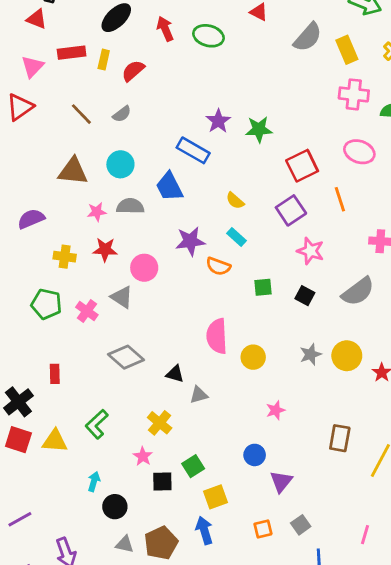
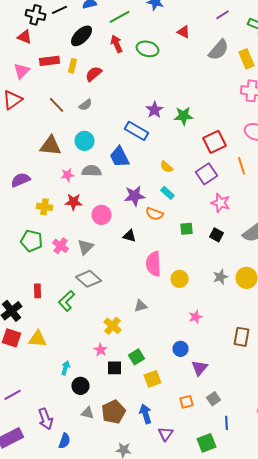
gray triangle: (122, 297) -> (86, 247), moved, turned 42
black triangle: (175, 374) -> (130, 236), moved
green L-shape: (97, 424) -> (66, 301), moved
blue arrow: (204, 530) -> (146, 414), moved

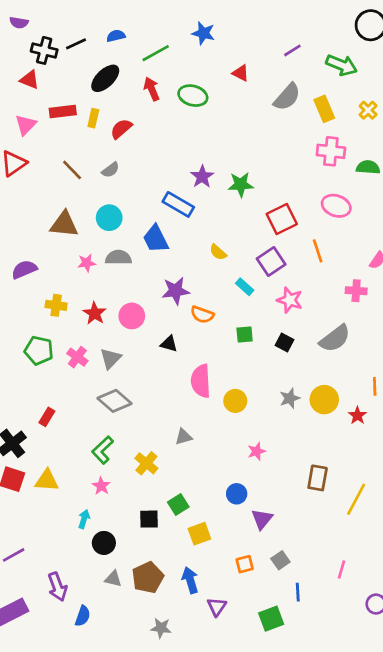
cyan rectangle: (168, 193) -> (245, 287), moved
red star: (74, 202) -> (95, 313), moved, turned 30
red rectangle: (38, 291) -> (47, 417), turned 32
green L-shape: (66, 301) -> (103, 450), moved
pink star: (100, 350) -> (101, 486), moved

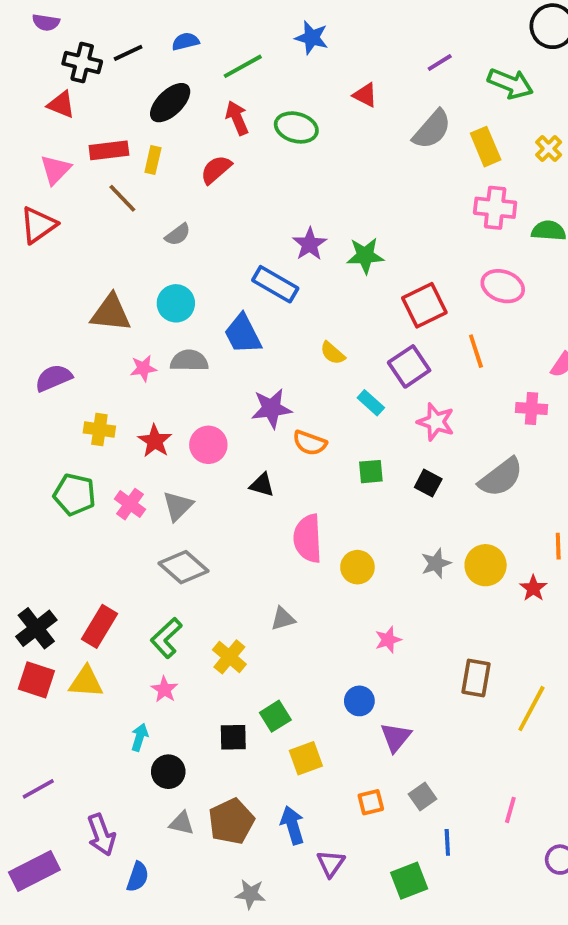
red semicircle: (121, 129) -> (216, 170), moved
brown line: (72, 170) -> (122, 198), moved
red rectangle: (47, 417) -> (99, 626), moved, size x1.5

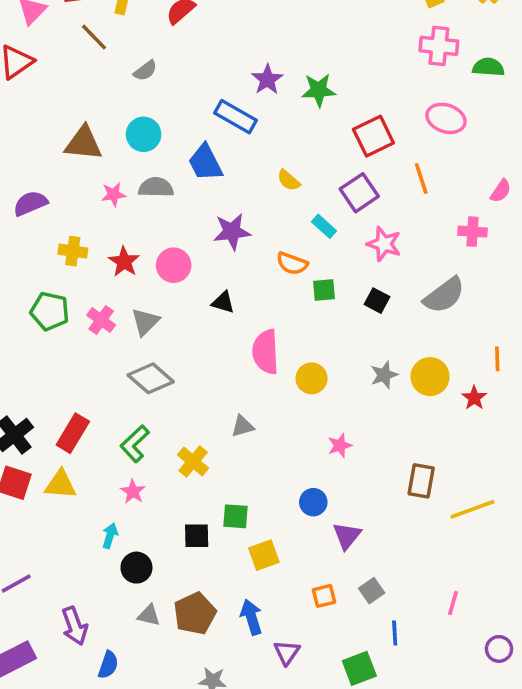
orange semicircle: (310, 443) -> (292, 263), moved
yellow line: (531, 709) -> (472, 509), turned 42
green square: (275, 716) -> (235, 516), turned 36

